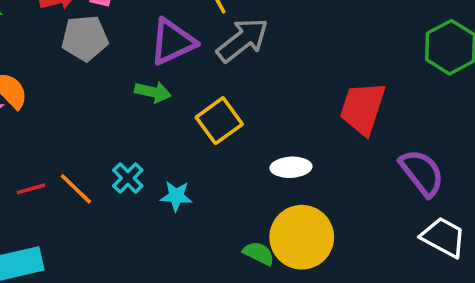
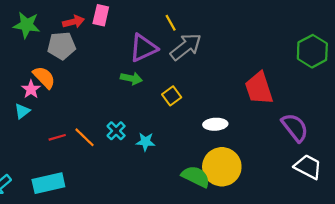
gray pentagon: (85, 38) -> (62, 46), moved
red trapezoid: (363, 108) -> (259, 88), turned -36
yellow square: (219, 121) -> (172, 96), size x0.7
green semicircle: (259, 253) -> (196, 177), size x1.5

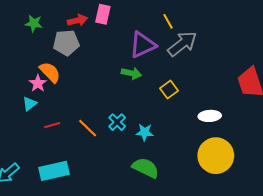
green star: (27, 25) -> (34, 23), size x0.7
red line: (57, 137) -> (52, 125), moved
green semicircle: (196, 177) -> (146, 168), moved

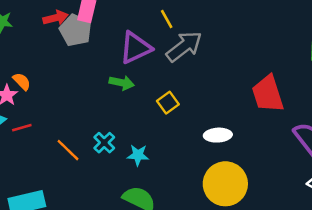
gray pentagon: (66, 43) -> (75, 30), moved, turned 30
orange semicircle: (50, 72) -> (22, 81), size x0.7
red line: (52, 125) -> (22, 128), moved

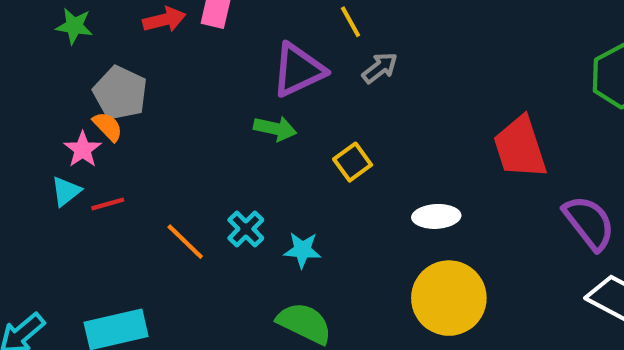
gray pentagon: (75, 30) -> (120, 93), moved
gray arrow: (184, 46) -> (380, 68), size x0.6

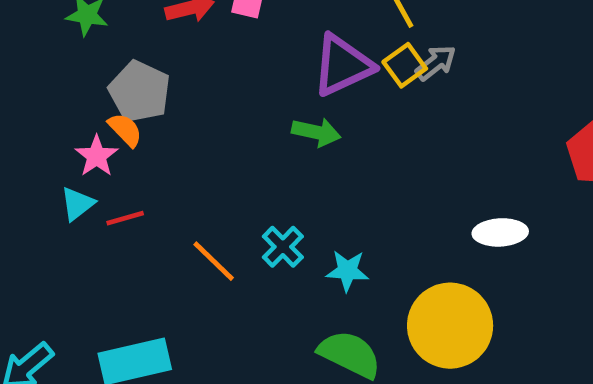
yellow square: (353, 162) -> (405, 65), moved
yellow circle: (449, 298) -> (450, 326), moved

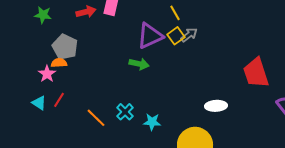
orange semicircle: (125, 130) -> (59, 63), turned -49
cyan triangle: (77, 204) -> (39, 103), moved, turned -49
red line: (125, 218) -> (59, 100), turned -42

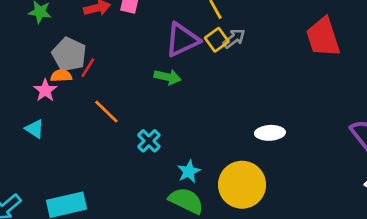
red trapezoid: (256, 73) -> (323, 37), moved
red line: (59, 100) -> (88, 68), moved
orange line: (96, 118) -> (106, 112), moved
cyan star: (152, 122) -> (189, 171), moved, turned -30

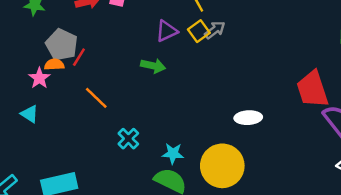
red trapezoid: (323, 37) -> (312, 89), moved
purple triangle: (182, 40) -> (167, 31), size x0.7
cyan cross: (149, 141) -> (128, 139), moved
cyan star: (189, 171) -> (173, 153), turned 30

